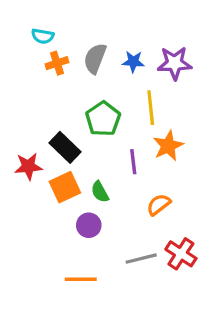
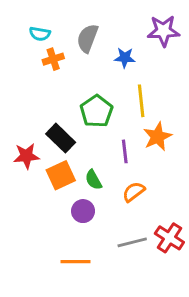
gray semicircle: (95, 58) -> (87, 38), moved
purple star: (175, 63) -> (163, 31), moved
orange semicircle: (159, 205) -> (134, 192), moved

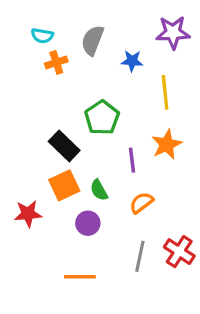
yellow line: (141, 101) -> (165, 92), moved
red star: (26, 156) -> (28, 214), moved
gray line: (132, 242) -> (140, 256), turned -64

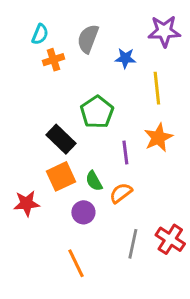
cyan semicircle: (42, 36) -> (40, 34), turned -78
orange semicircle: (141, 203) -> (121, 193), moved
orange line: (80, 277) -> (76, 263), turned 64

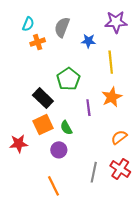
orange semicircle: (121, 193) -> (119, 137), moved

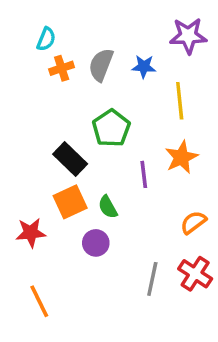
gray semicircle: (62, 27) -> (101, 65), moved
orange line: (54, 186) -> (39, 301), moved

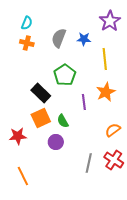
purple star: (188, 36) -> (110, 21), turned -30
orange cross: (62, 68) -> (27, 43), moved, turned 32

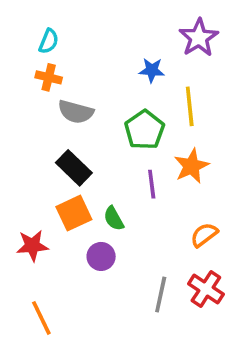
gray semicircle: (59, 38) -> (76, 112), moved, turned -96
green pentagon: (65, 75) -> (144, 130), moved

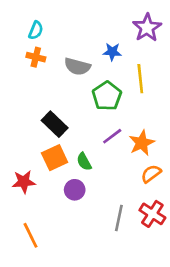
gray semicircle: (76, 112) -> (77, 66), moved
orange star: (191, 166) -> (142, 143), moved
purple line: (152, 184) -> (112, 136), turned 60

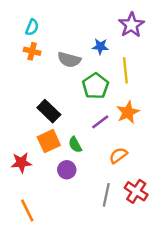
orange star: (142, 143) -> (128, 112), moved
orange semicircle: (151, 174) -> (118, 155), moved

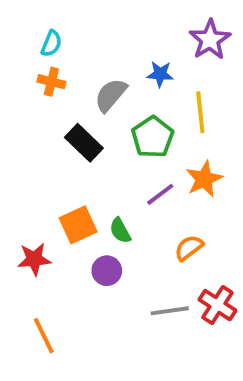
gray semicircle: (69, 60) -> (111, 95), turned 115
black rectangle: (49, 111) -> (84, 143), moved
gray line: (106, 195) -> (170, 311), turned 70

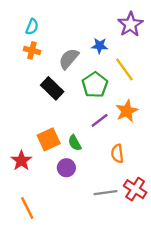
yellow line: (200, 112) -> (124, 69), turned -30
orange semicircle: (189, 248) -> (117, 154), turned -60
red star: (34, 259) -> (21, 161), turned -30

